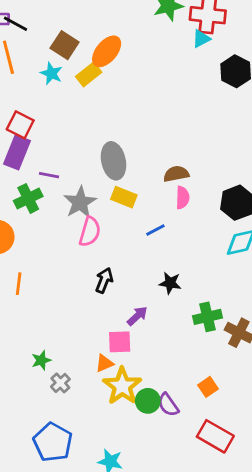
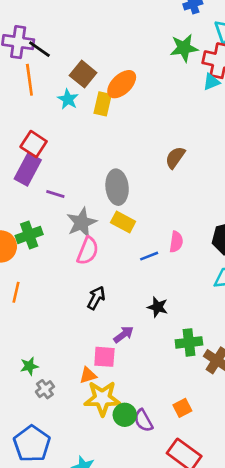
yellow rectangle: (89, 74) -> (103, 104), turned -45
brown semicircle: (176, 174) -> (175, 157), moved, turned -50
green cross: (28, 198) -> (29, 235), moved
pink semicircle: (183, 198) -> (176, 242), moved
yellow star: (122, 386) -> (102, 398), turned 30

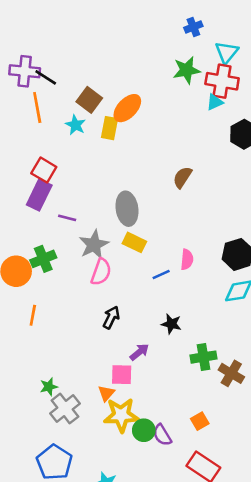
orange triangle: (88, 375) -> (106, 393), turned -30
gray cross: (45, 389) -> (65, 409), size x1.6

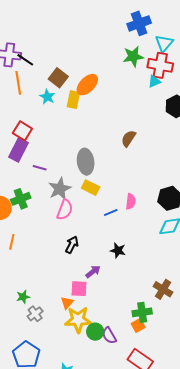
blue cross: (193, 27) -> (139, 23), size x1.6
green cross: (203, 357) -> (142, 312), moved
gray cross: (65, 409) -> (35, 314), size x0.7

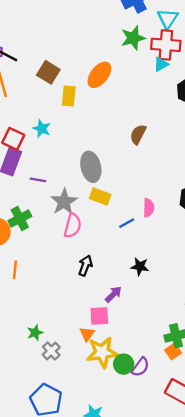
orange ellipse: (87, 85) -> (99, 75), moved
cyan star: (47, 97) -> (42, 129), moved
purple semicircle: (109, 336) -> (140, 367), turned -108

